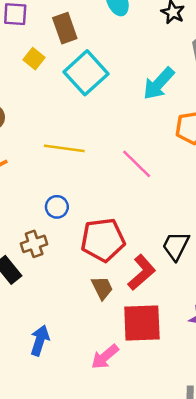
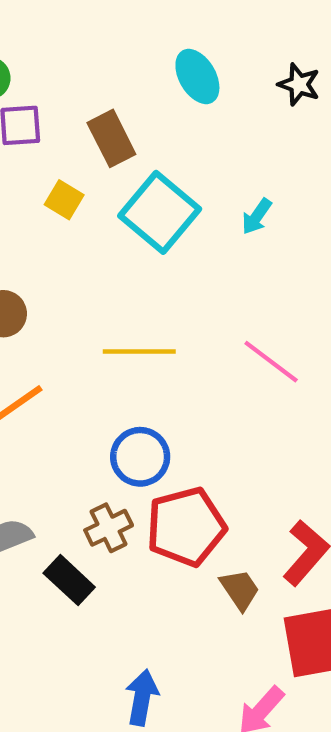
cyan arrow: (159, 84) -> (257, 216), moved, size x0.6
blue circle: (57, 207) -> (140, 457), size x1.4
red pentagon: (103, 240) -> (186, 527), moved

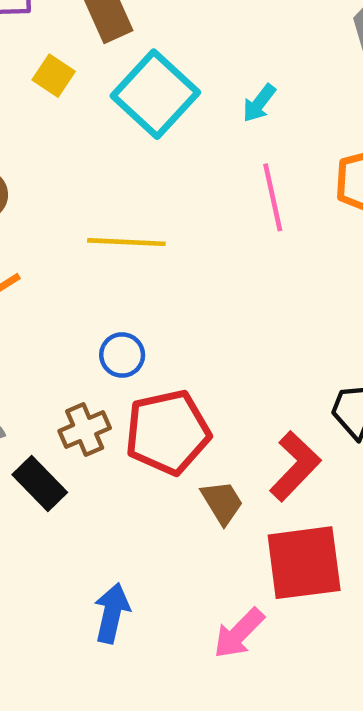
pink line: (271, 362) -> (273, 197), moved, turned 38
blue circle: (140, 457) -> (122, 355), size x0.7

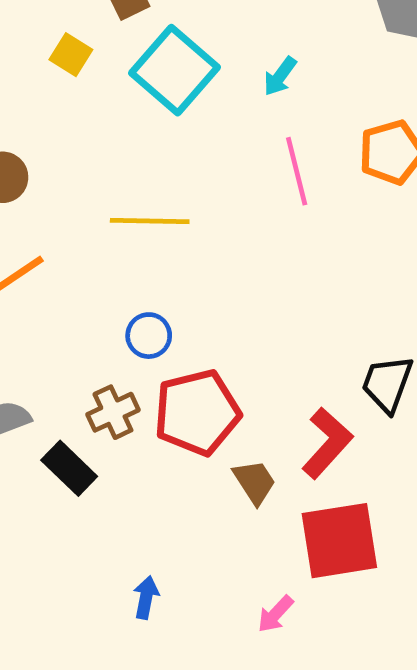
blue arrow: (112, 613) -> (146, 597), size x0.7
pink arrow: (239, 633) -> (275, 614), size x0.7

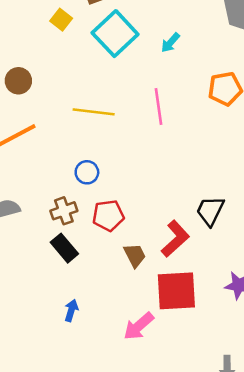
pink line: (297, 171) -> (158, 106), moved
red pentagon: (197, 412) -> (108, 216), size x0.7
black rectangle: (69, 468) -> (64, 248), moved
pink arrow: (275, 614) -> (139, 326), size x1.5

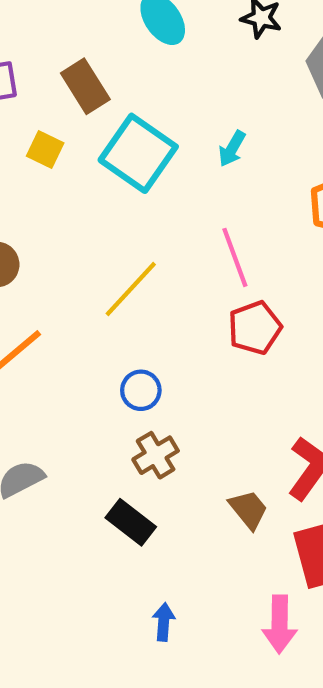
yellow line: (94, 112) -> (131, 289), turned -42
brown cross: (64, 211) -> (156, 455), moved
red pentagon: (108, 216) -> (255, 328), moved
pink arrow: (139, 326) -> (280, 624), turned -36

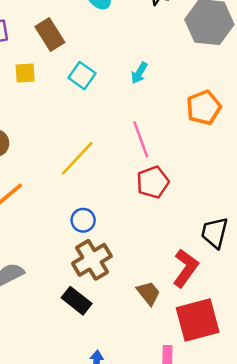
yellow square: (45, 149) -> (25, 73), turned -30
cyan square: (138, 153) -> (82, 76), size x0.6
brown cross: (156, 455) -> (92, 260), size x1.4

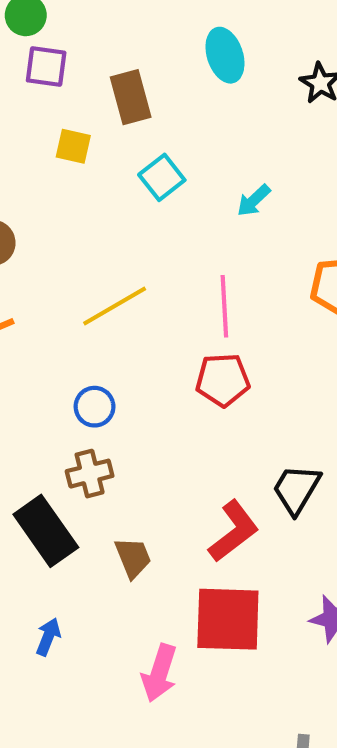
brown cross: (92, 260) -> (90, 474), size x0.7
brown trapezoid: (149, 293) -> (133, 558), moved
black rectangle: (77, 301) -> (46, 531), size x1.4

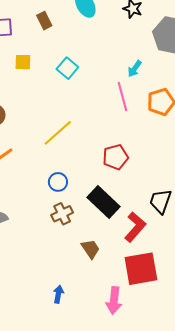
brown rectangle: (131, 97) -> (44, 21), moved, size x0.7
cyan arrow: (254, 201) -> (135, 69), moved
pink line: (224, 306) -> (122, 97), moved
black rectangle: (46, 531) -> (103, 202), moved

